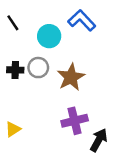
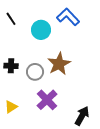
gray circle: (38, 68) -> (35, 72), moved
black cross: (15, 70) -> (11, 66), moved
purple cross: (75, 121) -> (47, 100), moved, turned -30

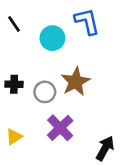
blue L-shape: (68, 17) -> (87, 21), turned 30

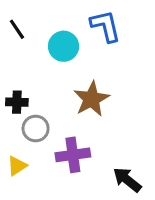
gray circle: (45, 92) -> (36, 129), moved
purple cross: (60, 128) -> (73, 155), turned 36
black arrow: (105, 148) -> (127, 180), turned -80

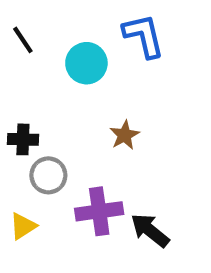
brown star: (91, 99) -> (125, 135), size x0.6
black arrow: (127, 180) -> (150, 230), moved

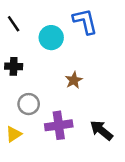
black cross: (23, 139) -> (14, 66), moved
black arrow: (150, 230) -> (101, 130), moved

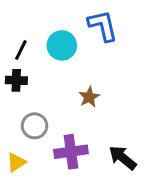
black line: (14, 24) -> (21, 50), moved, turned 60

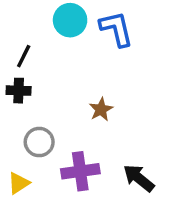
cyan circle: (62, 45) -> (70, 20), moved

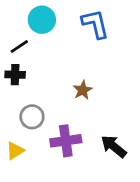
cyan circle: (70, 20) -> (42, 20), moved
black line: (24, 56) -> (19, 46), turned 30

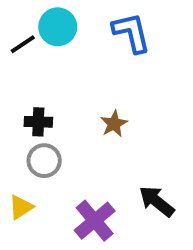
black line: (19, 46) -> (23, 44), moved
black cross: (15, 75) -> (38, 122), moved
purple cross: (66, 141) -> (95, 221), moved, turned -32

